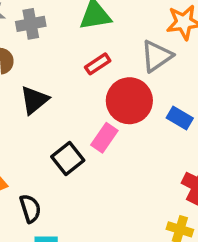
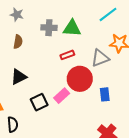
gray cross: (31, 24) -> (49, 28), moved
black triangle: (34, 100) -> (19, 77), moved
blue rectangle: (180, 118) -> (105, 94), turned 40

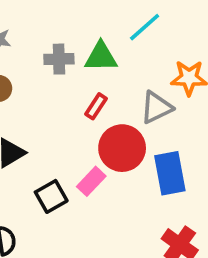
cyan line: (108, 14) -> (145, 27), moved
red rectangle: (67, 55) -> (96, 106), turned -32
blue rectangle: (105, 94) -> (170, 173), size x1.6

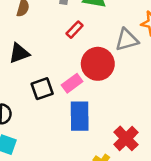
red rectangle: (96, 106) -> (75, 30), moved
blue rectangle: (170, 173) -> (80, 116), moved

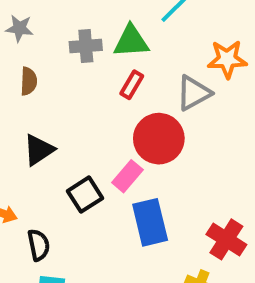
red rectangle: (75, 30) -> (132, 85), moved

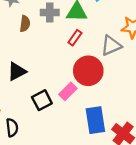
brown semicircle: (29, 81) -> (25, 24), moved
blue rectangle: (150, 222) -> (95, 120), moved

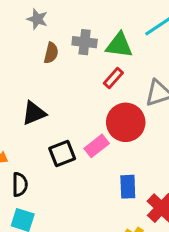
blue rectangle: (95, 120) -> (128, 187), size x0.7

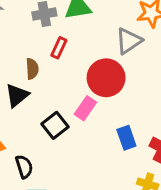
brown semicircle: (51, 53) -> (32, 69), moved
red rectangle: (113, 78) -> (59, 48), moved

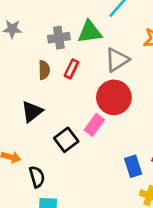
gray triangle: (129, 41) -> (117, 60), moved
brown semicircle: (32, 69) -> (44, 70), moved
blue rectangle: (126, 138) -> (133, 166), moved

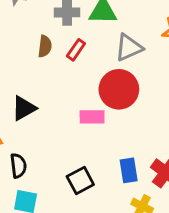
black triangle: (32, 112) -> (24, 108), moved
pink rectangle: (94, 125) -> (92, 117), turned 45
black square: (66, 140) -> (80, 180), moved

